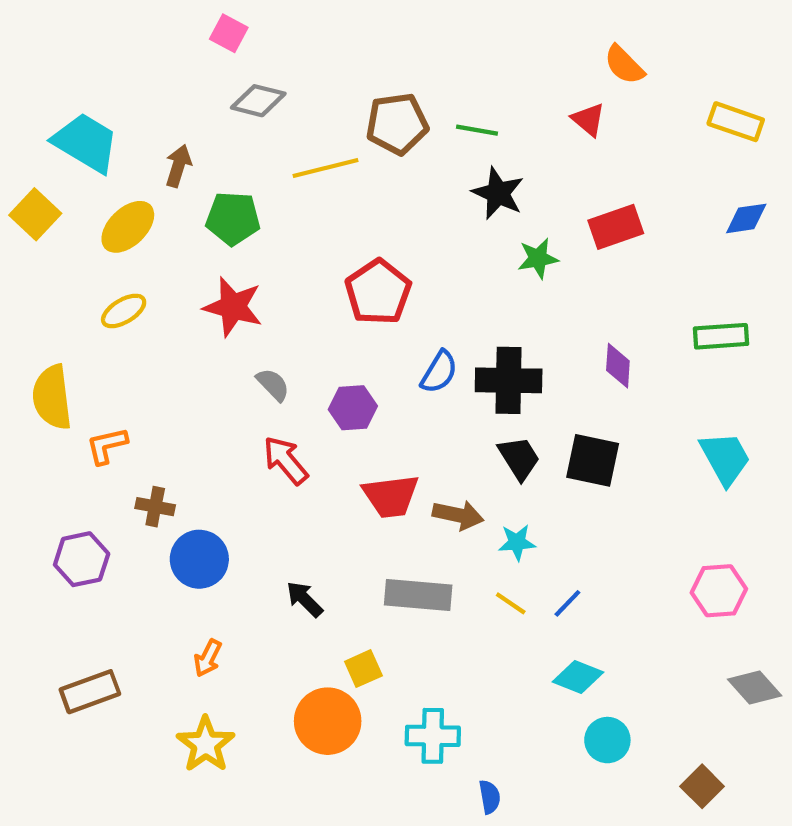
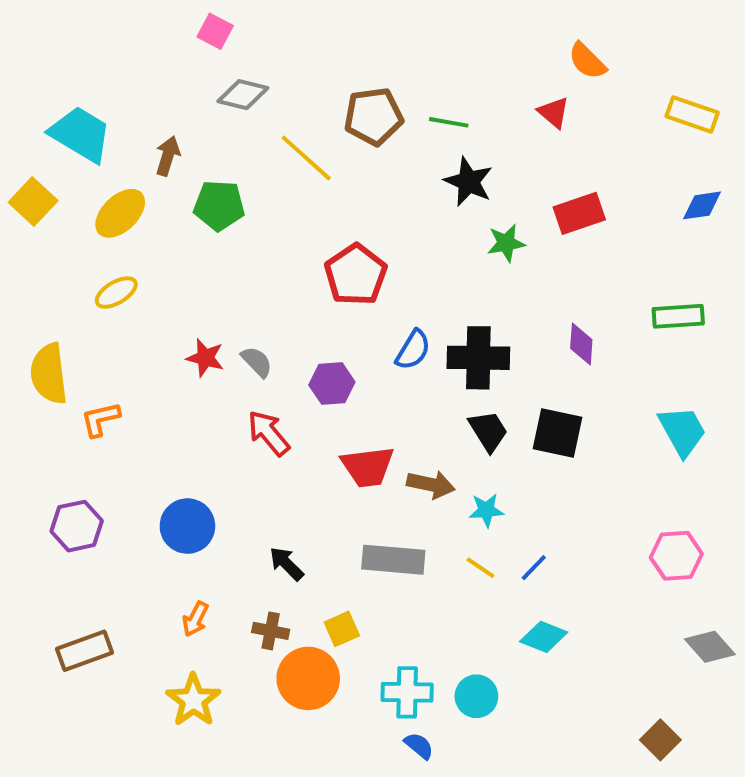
yellow line: (326, 168) -> (306, 158), turned 56
red star: (233, 307) -> (205, 358), moved, size x0.7
brown cross: (155, 507) -> (271, 631), moved
cyan circle: (607, 740) -> (476, 696), moved
blue semicircle: (490, 797) -> (419, 746), moved, turned -40

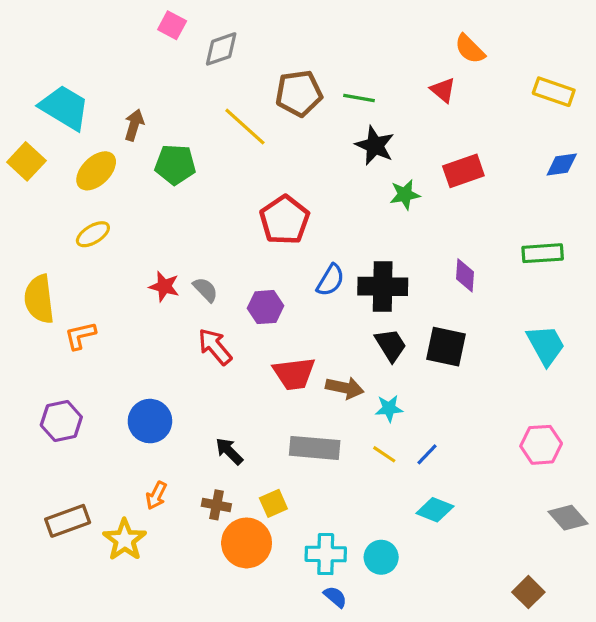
gray diamond: (243, 95) -> (221, 49), moved, turned -33
yellow star: (193, 700) -> (125, 540), moved

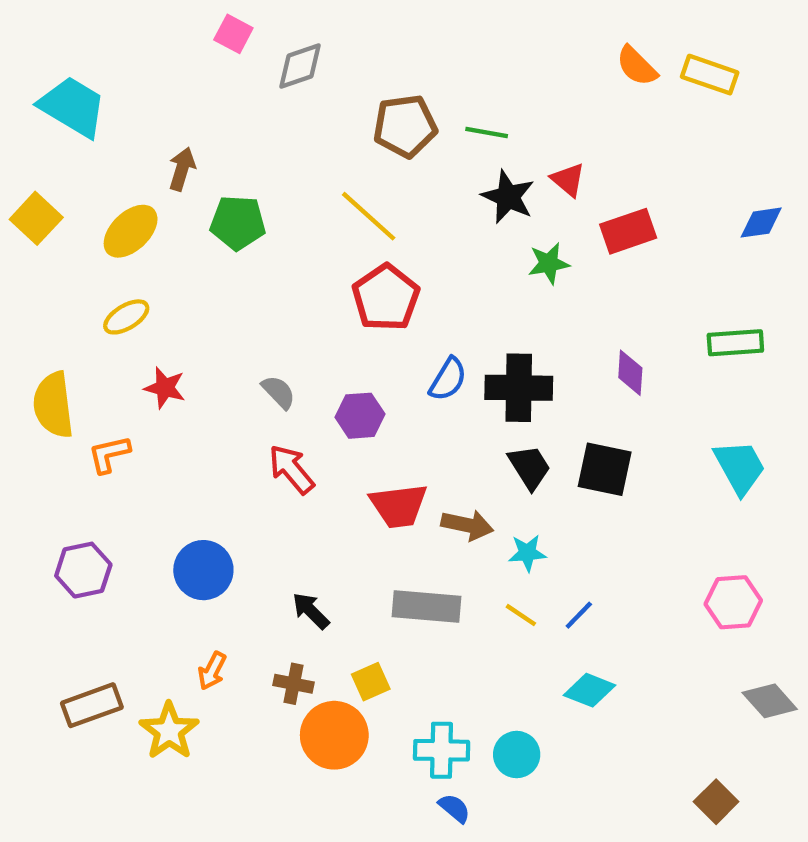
red triangle: (443, 90) -> (568, 180), moved
yellow rectangle: (554, 92) -> (710, 75), moved
cyan trapezoid: (64, 108) -> (73, 107), moved
yellow line: (245, 127) -> (369, 216), moved
red star: (164, 286) -> (165, 388), moved

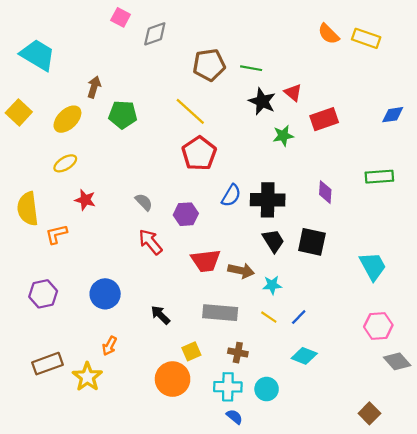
cyan trapezoid: (740, 467) -> (373, 266), moved
pink hexagon: (733, 602) -> (378, 326), moved
brown cross: (294, 684) -> (238, 353), moved

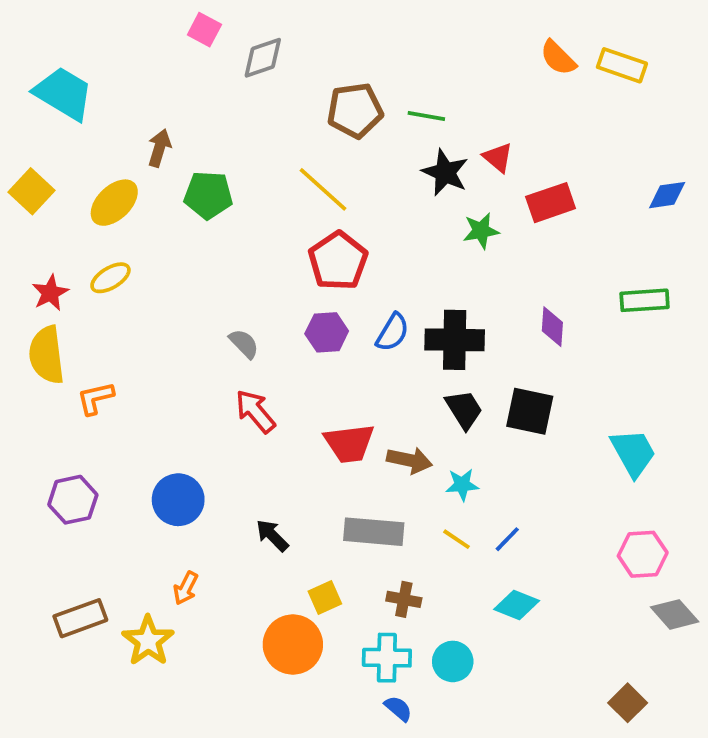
red star: (85, 200) -> (50, 293), moved, turned 30
purple hexagon: (186, 214) -> (327, 332), moved

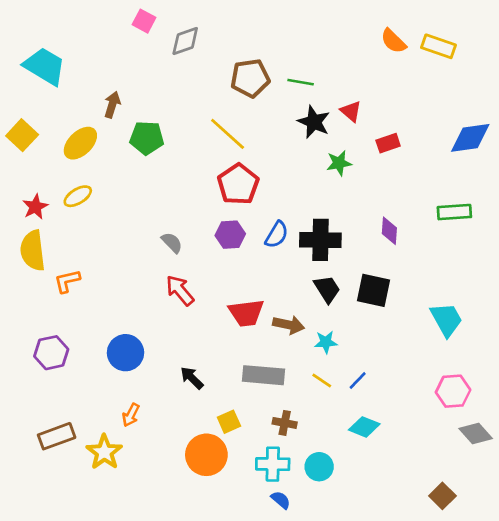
blue diamond: (667, 195) -> (470, 138), size x1.5
red rectangle: (551, 203) -> (388, 143), size x0.7

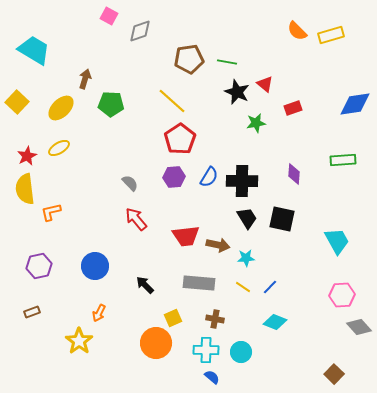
yellow rectangle: (438, 46) -> (331, 35), turned -35
brown rectangle: (57, 436) -> (32, 312), moved, size x0.6

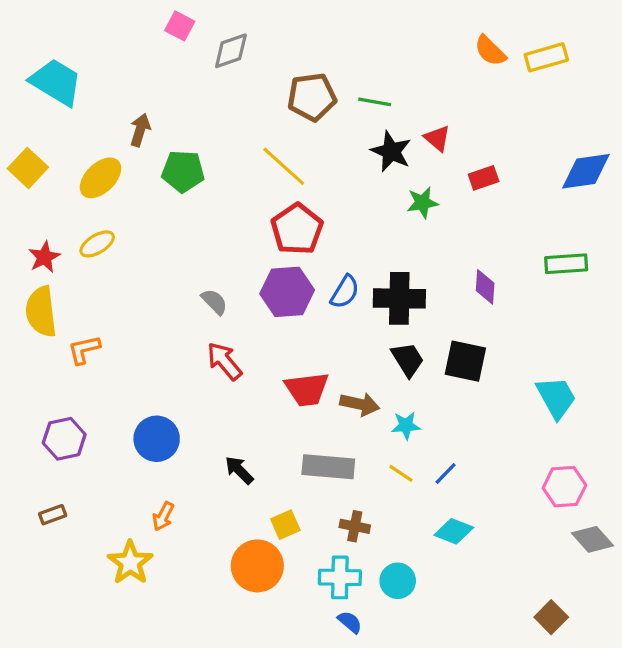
purple hexagon: (174, 177) -> (287, 292), size x1.4

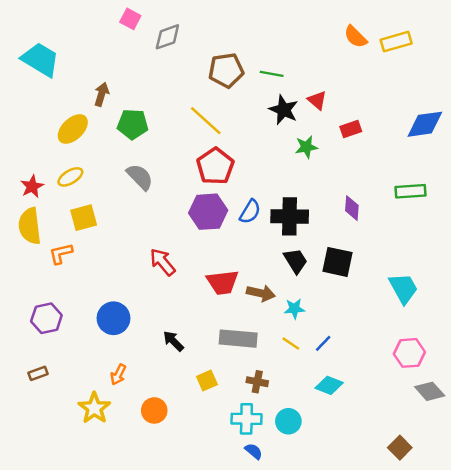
yellow square: (28, 168) -> (84, 218), moved, turned 32
gray semicircle: (214, 302) -> (140, 177), moved, size x1.4
orange circle: (257, 566) -> (154, 410), moved, size x0.7

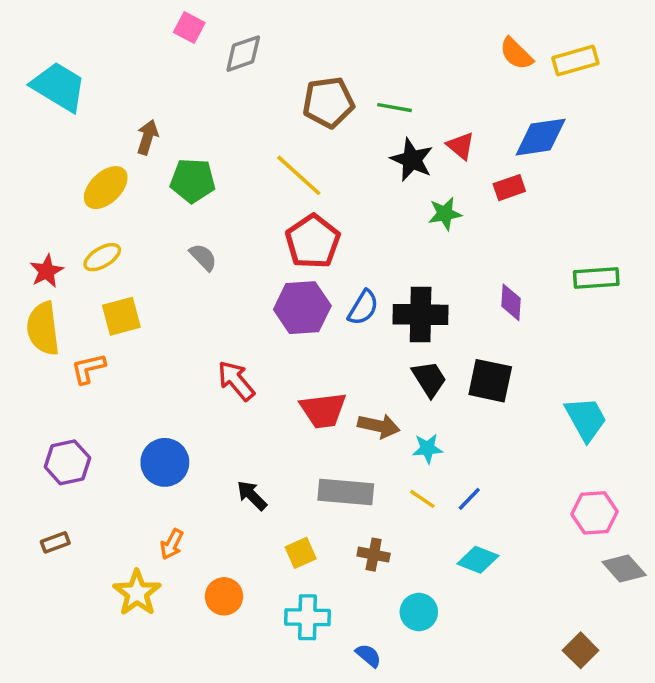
blue diamond: (425, 124) -> (541, 137), moved
gray semicircle: (140, 177) -> (203, 257), size x0.7
cyan cross: (246, 419) -> (307, 617), moved

